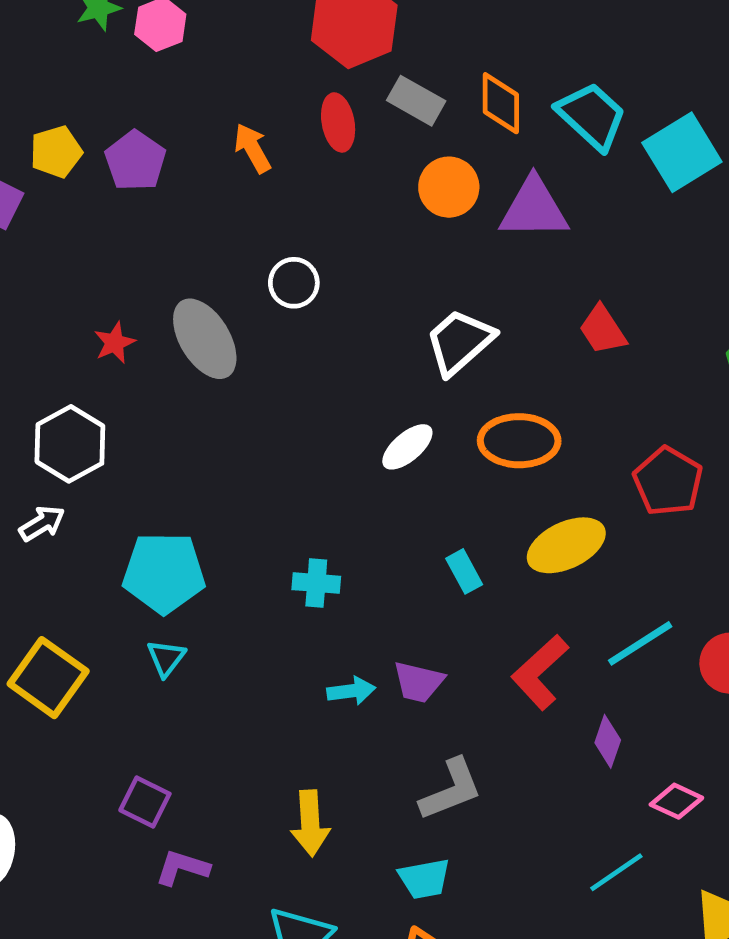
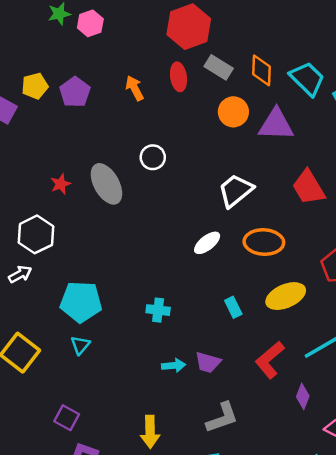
red trapezoid: (603, 330) -> (309, 187), size x1.4

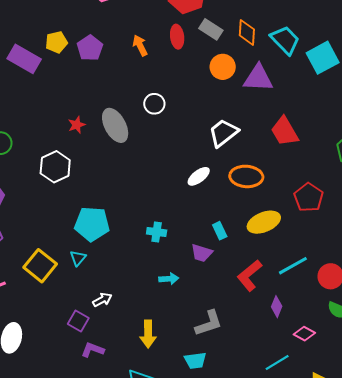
white arrow: (20, 274) -> (102, 300), moved
cyan triangle: (80, 345) -> (78, 258), moved
purple trapezoid: (208, 362) -> (202, 253), moved

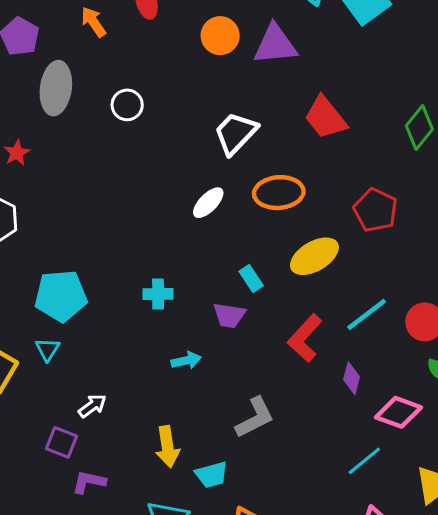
gray ellipse: (115, 125) -> (56, 88), moved, turned 44
pink diamond: (304, 334) -> (398, 412), size x1.4
cyan trapezoid: (195, 360) -> (212, 475), moved

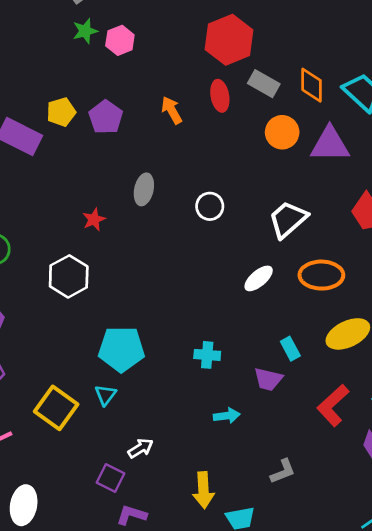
gray ellipse: (56, 88) -> (144, 189), moved, size x0.7
white circle: (127, 105) -> (210, 206), moved
gray L-shape: (255, 418) -> (283, 471), size x0.7

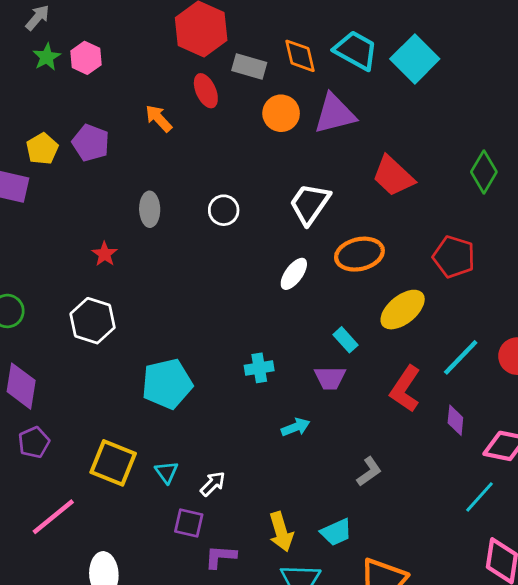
cyan triangle: (105, 395) -> (166, 472), moved
yellow arrow: (204, 490) -> (281, 532), moved

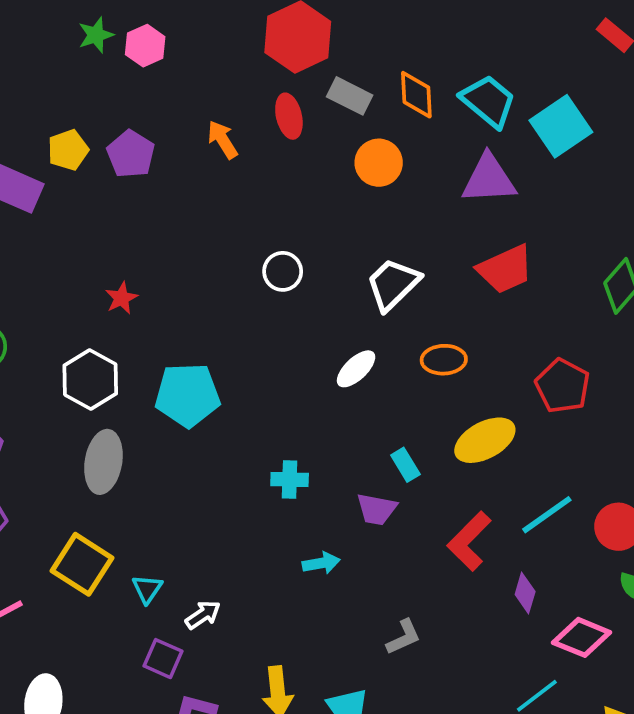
purple triangle: (335, 114) -> (489, 179), moved
red trapezoid: (393, 176) -> (505, 269), turned -78
gray ellipse: (150, 209) -> (103, 462), moved, size x1.4
orange ellipse: (359, 254) -> (444, 360), size x0.7
cyan pentagon: (167, 384) -> (187, 395), moved

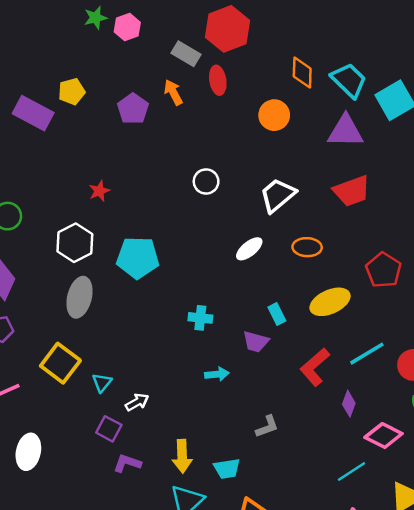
gray rectangle: (350, 96) -> (186, 54), moved
purple pentagon: (131, 154) -> (133, 109), moved

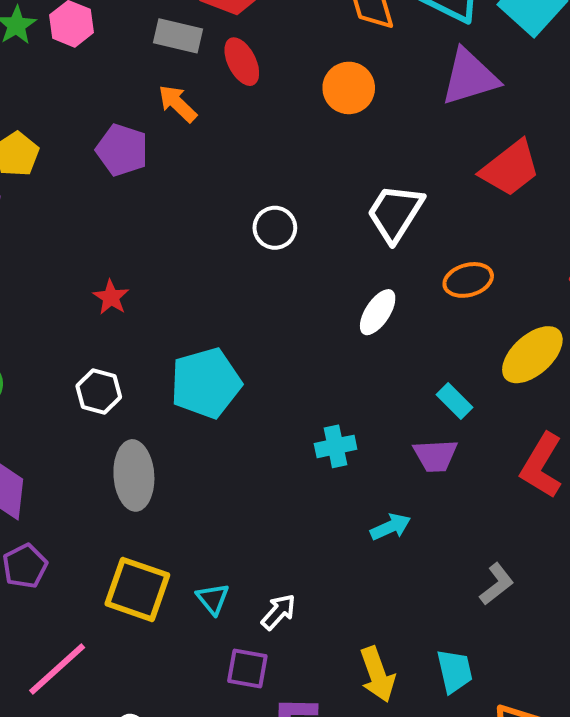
white hexagon: (75, 243) -> (99, 392), size x0.7
cyan trapezoid: (227, 469) -> (455, 671), turned -76

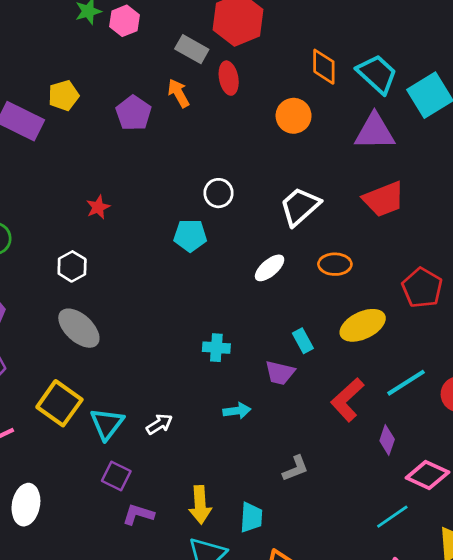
cyan pentagon: (206, 383) -> (190, 236), moved, size x0.7
gray ellipse: (134, 475) -> (79, 328), turned -60
cyan triangle: (213, 599) -> (107, 424), size x1.5
white arrow: (278, 612) -> (159, 424), moved

